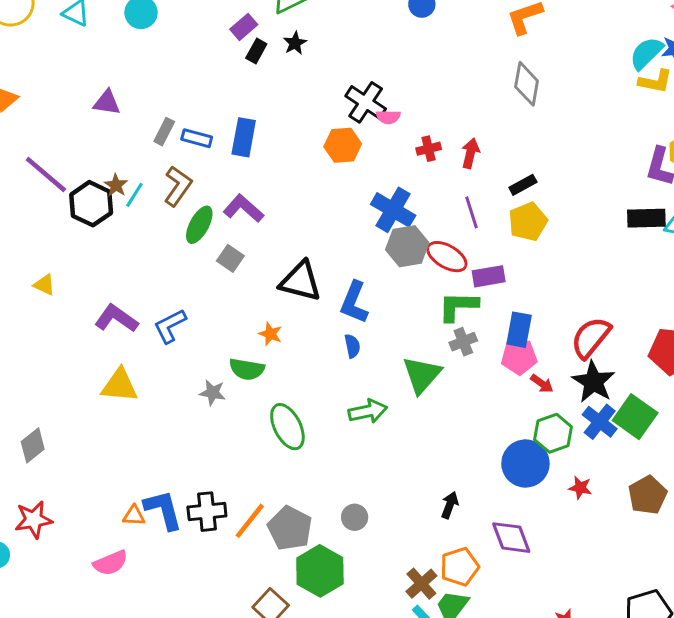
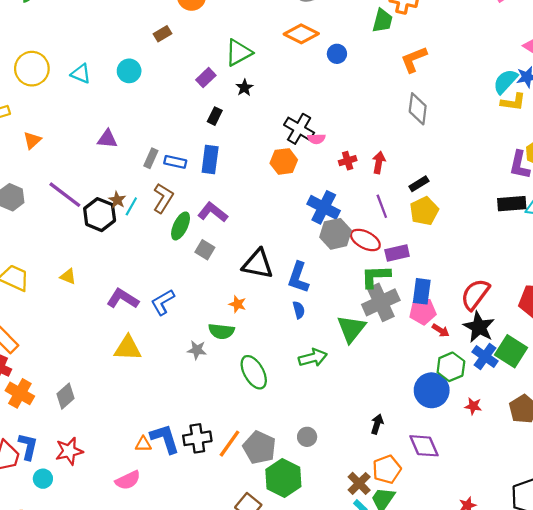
black rectangle: (256, 51) -> (215, 116), moved
gray cross: (463, 342) -> (381, 302), size x1.8

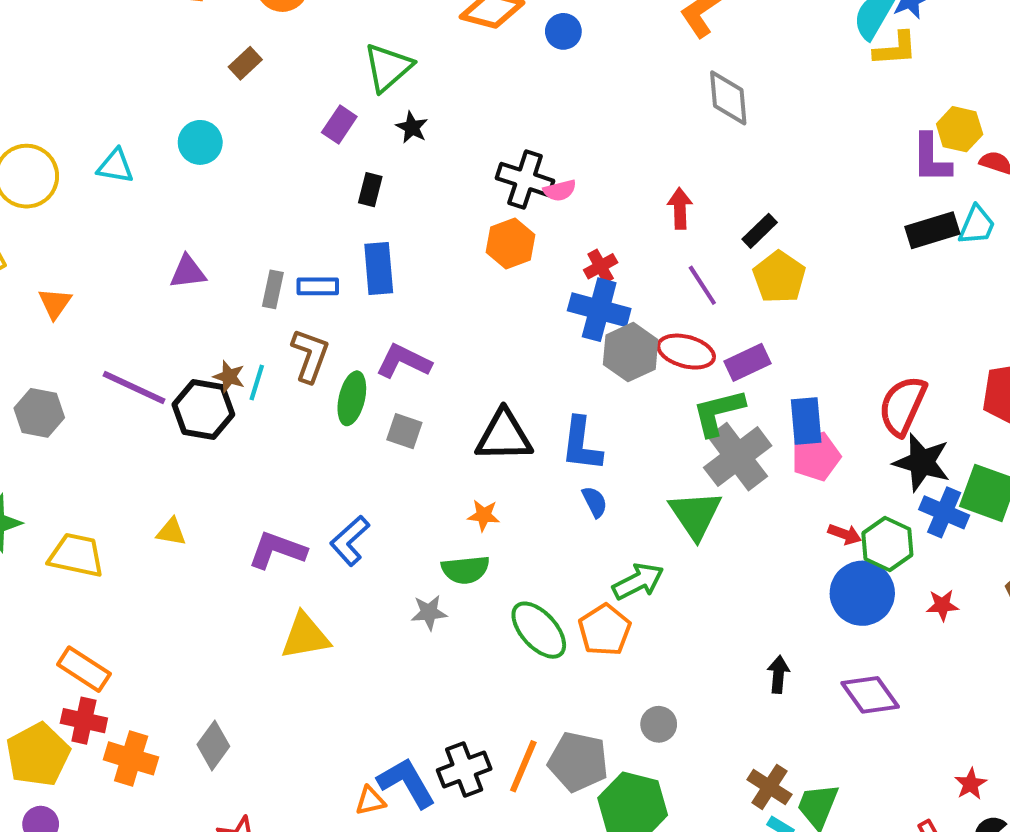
red cross: (348, 161) -> (601, 266), moved
red arrow: (441, 330) -> (845, 534), moved
orange pentagon: (387, 469) -> (605, 630), moved

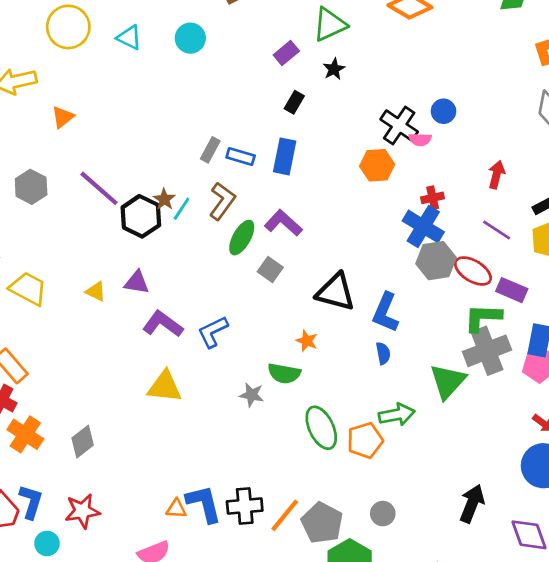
blue circle: (563, 31) -> (444, 111), moved
purple triangle: (188, 272) -> (137, 282), moved
purple line: (702, 285) -> (497, 230), turned -40
purple rectangle: (747, 362) -> (512, 290), turned 32
black arrow: (778, 674) -> (472, 504), size x1.5

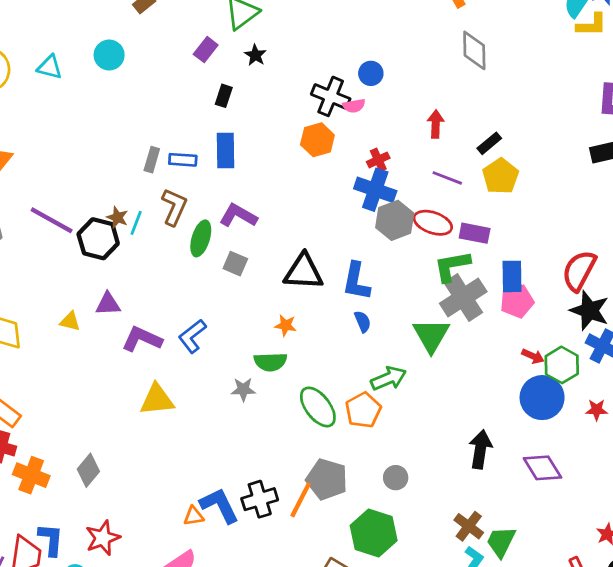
gray pentagon: (322, 523) -> (327, 479), moved

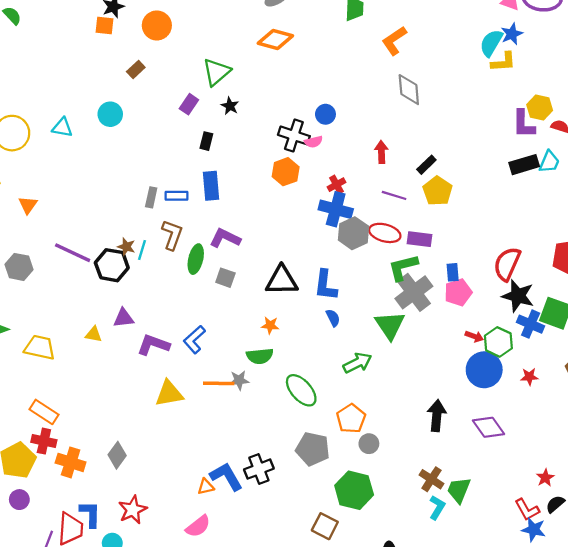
blue rectangle: (512, 276) -> (453, 272), size x0.7
orange pentagon: (363, 410) -> (351, 419), moved
orange line: (301, 500) -> (219, 383), moved, turned 68

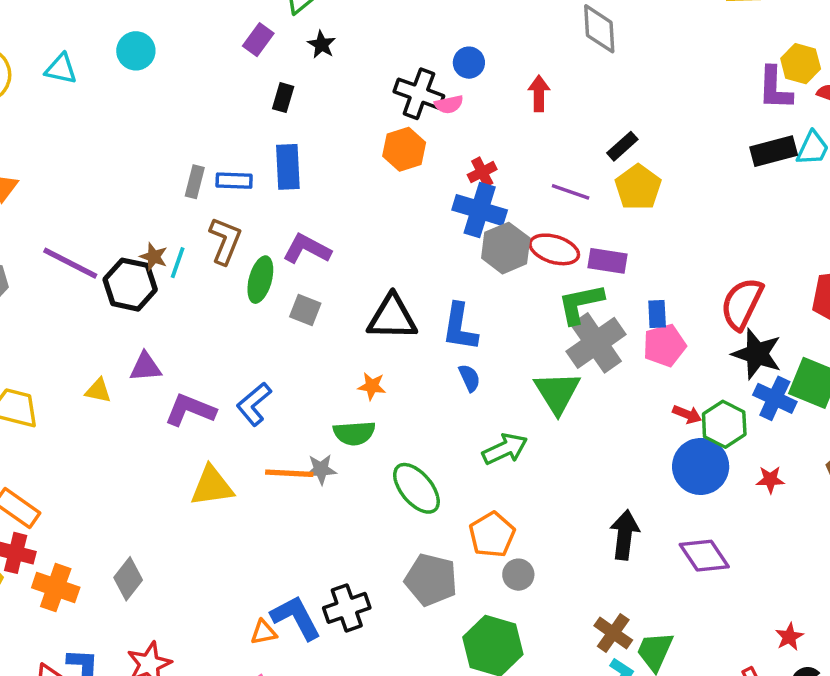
red arrow: (381, 152) -> (539, 94), moved

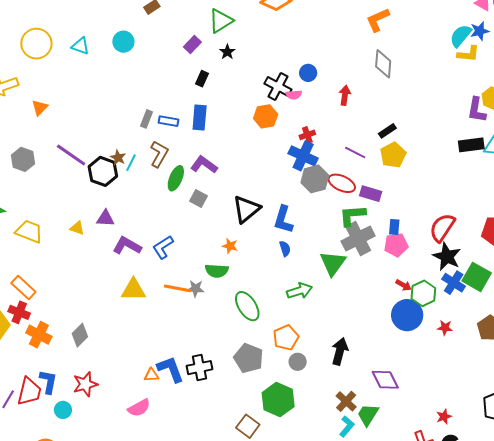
black triangle: (392, 317) -> (246, 209), turned -48
black arrow: (625, 535) -> (340, 351), moved
purple diamond: (704, 556) -> (385, 380), moved

